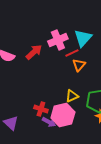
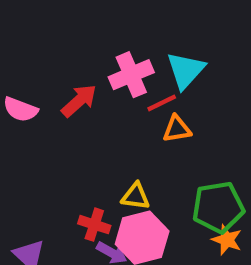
orange triangle: (79, 65) -> (177, 129), turned 40
yellow triangle: (72, 96) -> (136, 196), moved, turned 32

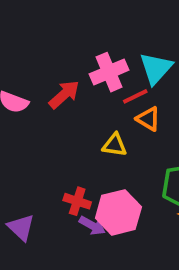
orange triangle: (177, 129) -> (148, 119), turned 40
yellow triangle: (136, 196) -> (115, 145), moved

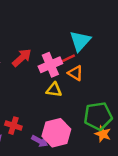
pink cross: (109, 72) -> (50, 65), moved
red cross: (77, 201) -> (13, 126), moved

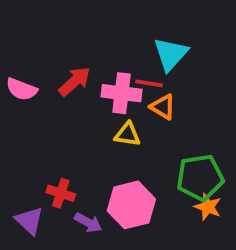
red line: (67, 59) -> (149, 83), turned 35
pink cross: (50, 65) -> (122, 93), turned 30
purple arrow: (40, 141) -> (88, 223), moved

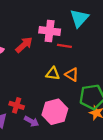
cyan triangle: (171, 54) -> (79, 18), moved
pink cross: (122, 93) -> (50, 31), moved
orange triangle: (163, 107) -> (72, 75), moved

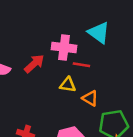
cyan triangle: (79, 18) -> (99, 33), turned -36
yellow triangle: (53, 73) -> (68, 85), moved

